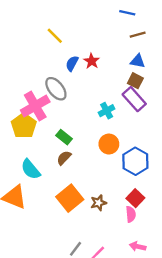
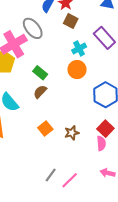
brown square: (135, 81) -> (71, 21), moved
orange circle: (109, 144) -> (77, 70), moved
orange square: (70, 198) -> (45, 129), size x0.6

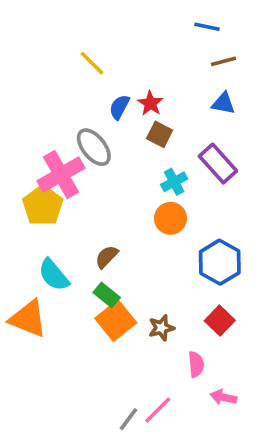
green rectangle: (40, 73) -> (107, 295), moved
orange square: (45, 129) -> (116, 321), size x1.5
pink semicircle: (101, 143) -> (196, 364), moved
gray line: (51, 175) -> (129, 419), moved

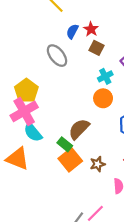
pink cross: (61, 175) -> (24, 111), moved
brown semicircle: (107, 257) -> (79, 129), moved, size x1.5

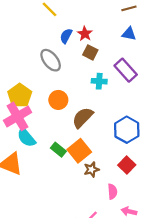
cyan cross: (105, 76) -> (99, 81), turned 32
orange circle: (103, 98) -> (58, 100), moved
brown semicircle: (79, 129) -> (83, 118), moved
orange square: (70, 160) -> (79, 151), moved

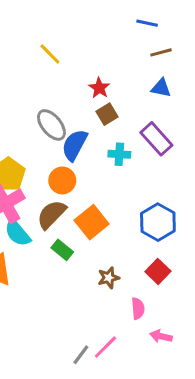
blue semicircle: (66, 36) -> (75, 145), moved, size x1.5
brown square: (90, 52) -> (107, 114), turned 32
brown semicircle: (83, 118) -> (51, 214), moved
orange square: (79, 151) -> (92, 222), moved

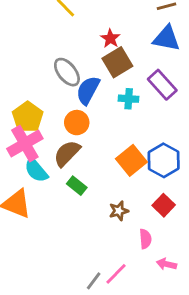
blue triangle: (161, 88) -> (166, 38), size x1.5
brown square: (107, 114) -> (117, 62), size x1.5
orange square: (92, 222) -> (131, 160), moved

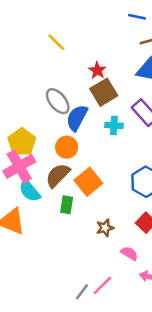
orange square: (131, 160) -> (88, 182), moved
green rectangle: (77, 186) -> (67, 205), turned 60
pink semicircle: (145, 239) -> (129, 253), turned -54

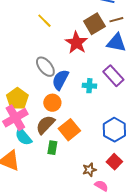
red star: (97, 70) -> (76, 43), size x1.6
brown square: (104, 92) -> (94, 24), moved
brown star: (105, 228) -> (89, 170), moved

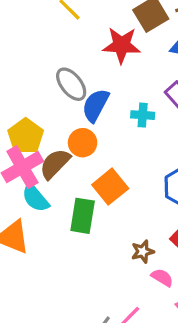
red star: (76, 43) -> (122, 45), turned -30
brown semicircle: (45, 125) -> (55, 164), moved
green rectangle: (52, 148) -> (83, 216), size x1.5

